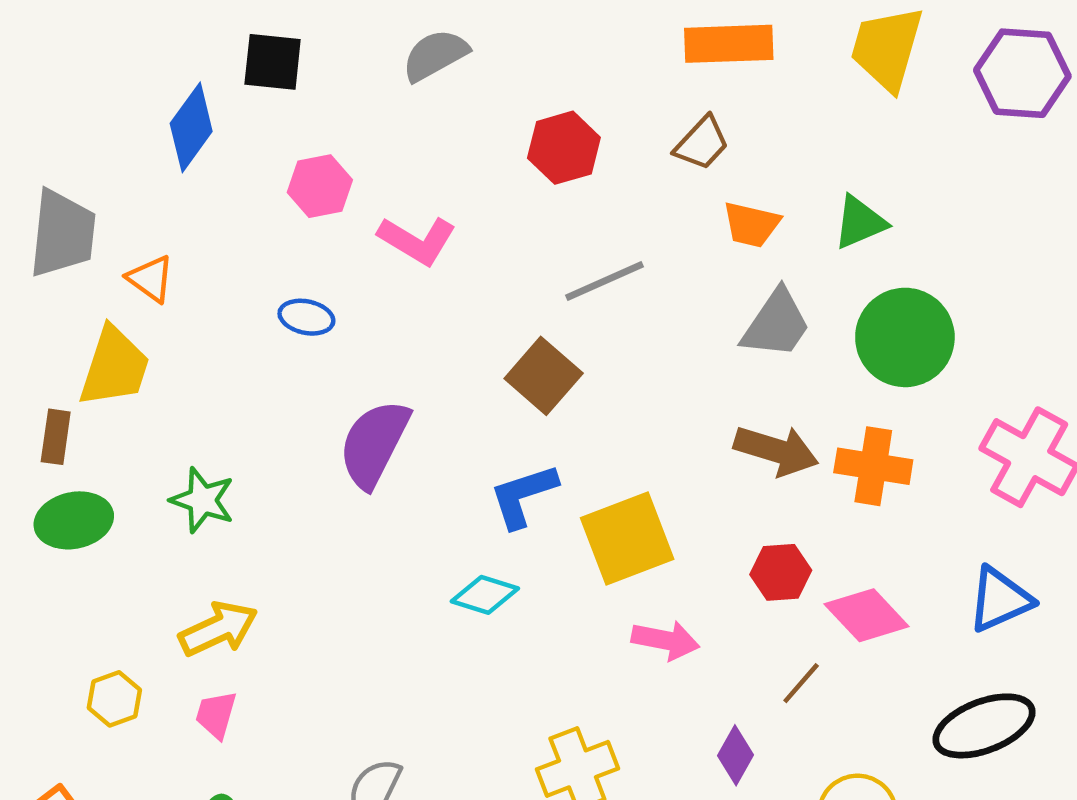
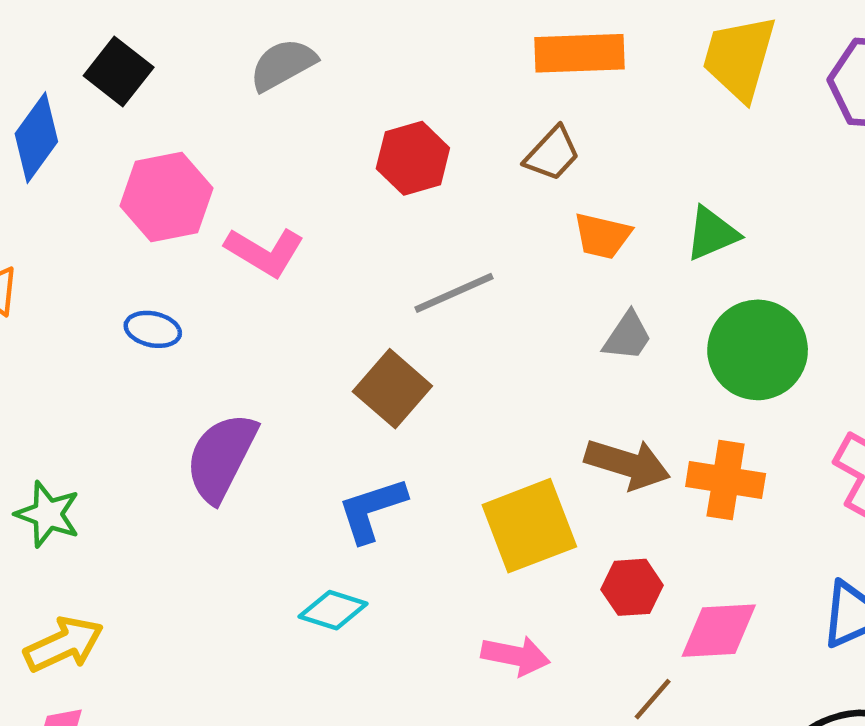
black square: (273, 62) -> (119, 71), turned 32
pink hexagon: (320, 186) -> (166, 197), size x1.4
gray trapezoid: (776, 324) -> (627, 336), size x0.7
yellow square: (627, 538) -> (529, 526), moved
pink diamond: (867, 615) -> (719, 631), turned -50

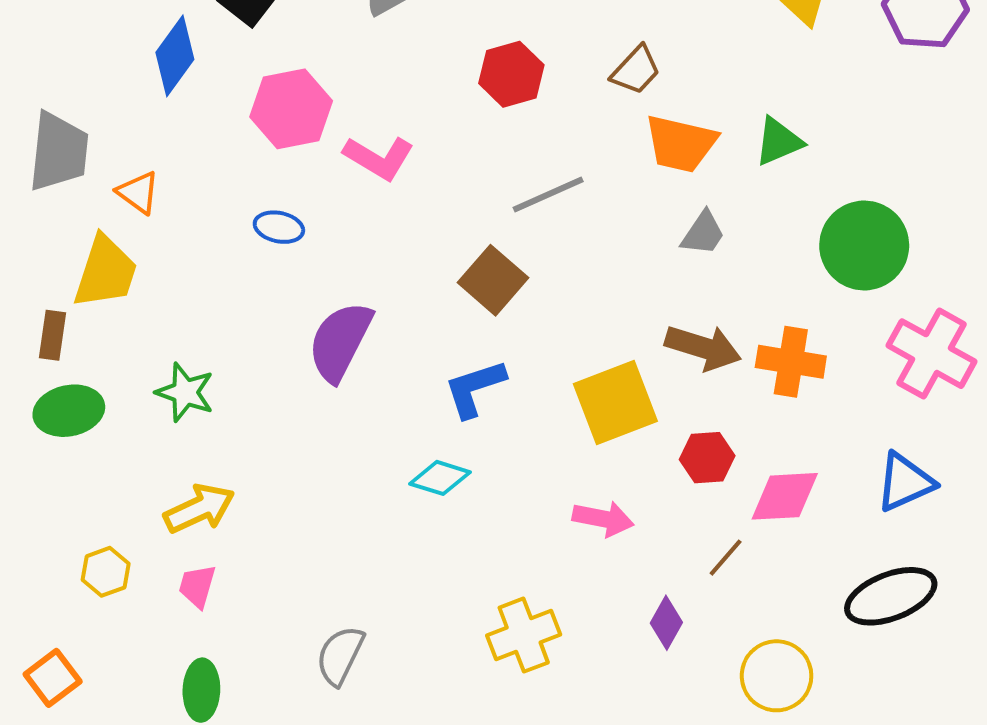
orange trapezoid: (602, 236) -> (681, 144), size x1.4
green circle: (758, 350) -> (864, 245), moved

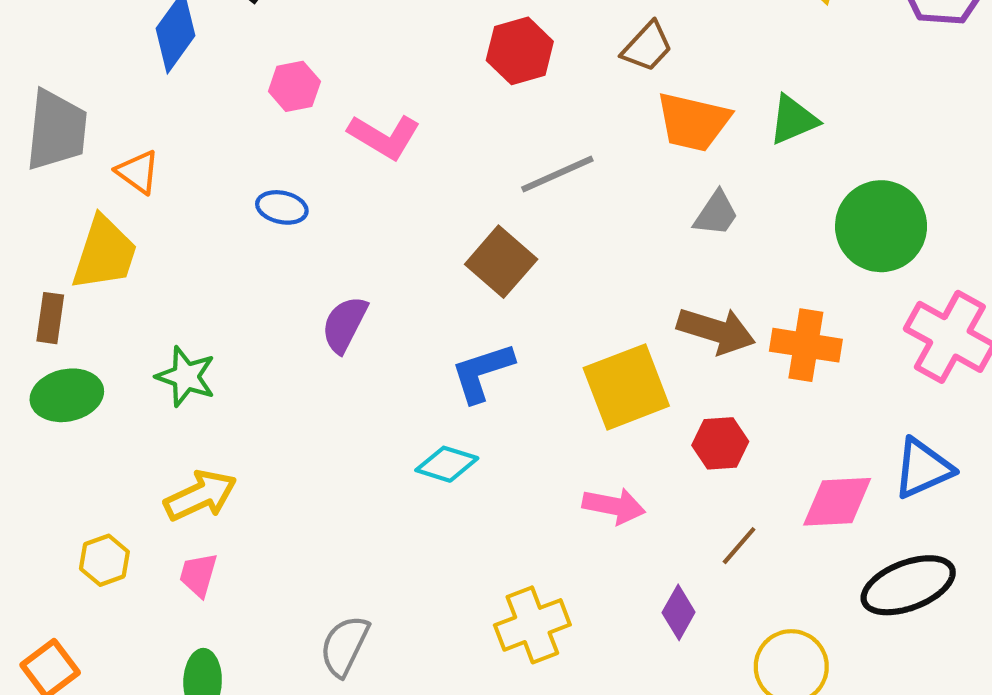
pink hexagon: (291, 109) -> (294, 86), size x0.6
purple semicircle: (340, 341) -> (345, 324), size x0.7
pink diamond: (785, 496) -> (837, 502), moved

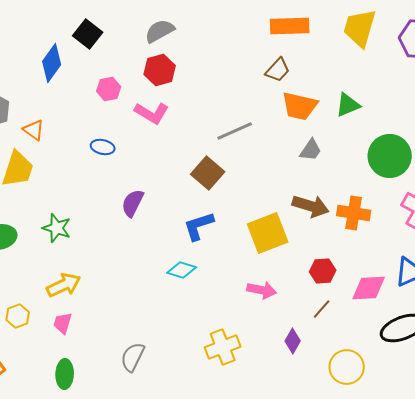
red hexagon: (520, 51) -> (160, 70), moved
red hexagon: (720, 443) -> (323, 271), moved

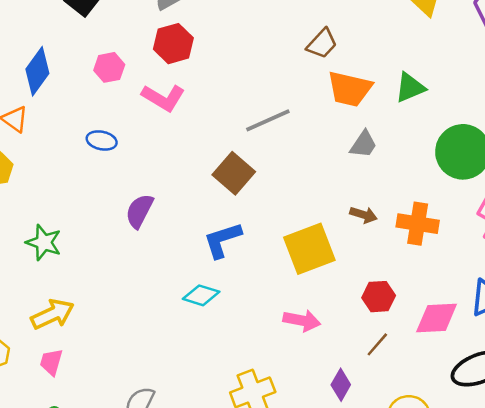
blue diamond: (52, 63) -> (37, 71), moved
brown arrow: (311, 206) -> (364, 215), size x0.6

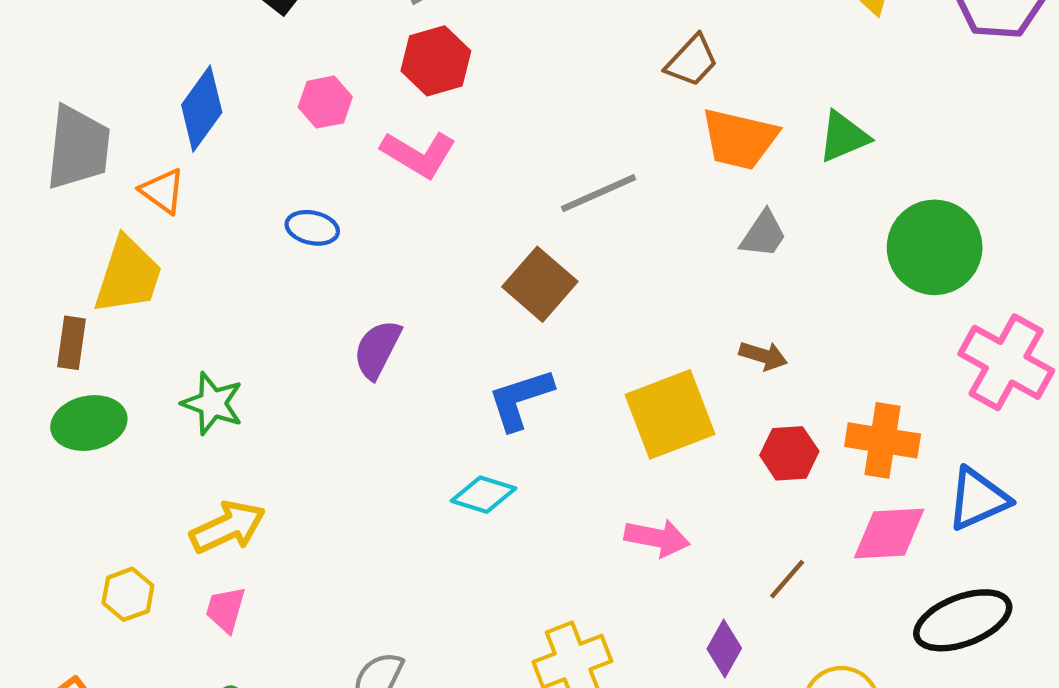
orange cross: (418, 224) -> (883, 440), moved
red hexagon: (379, 297) -> (789, 453), moved

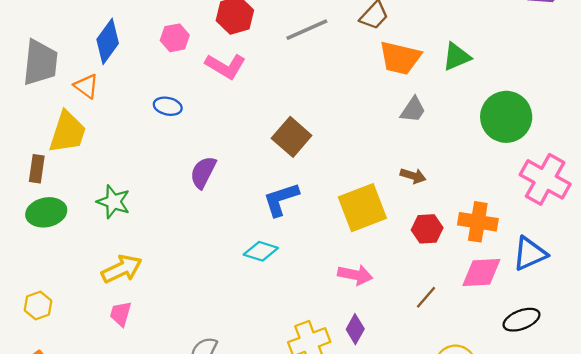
gray line: (598, 193) -> (307, 30), moved
yellow hexagon: (128, 594) -> (38, 306), moved
black ellipse: (963, 620) -> (521, 320), size x0.7
purple diamond: (724, 649) -> (355, 329), moved

